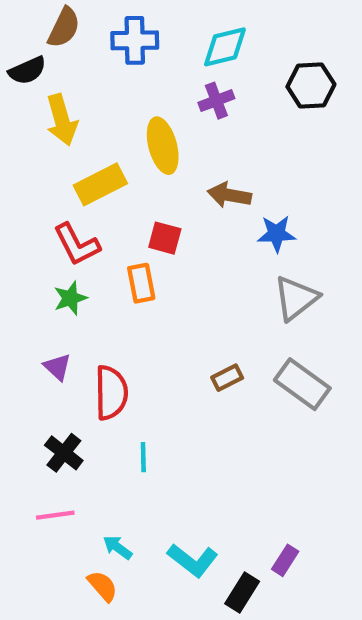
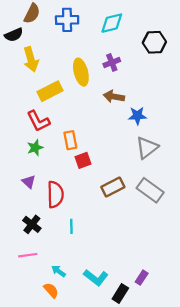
purple cross: (216, 101) -> (112, 62), moved
red square: (165, 238) -> (83, 160), moved, turned -35
brown rectangle: (227, 378) -> (113, 187), size x1.5

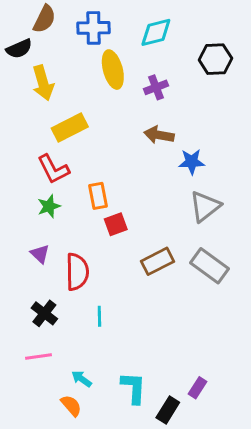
yellow ellipse: (81, 72) -> (113, 70), moved
cyan L-shape: (96, 278) -> (134, 388), turned -125

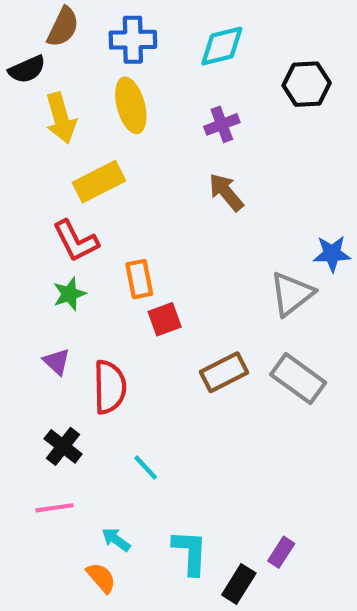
yellow ellipse: (113, 70) -> (131, 105), moved
brown arrow: (159, 135) -> (226, 192), turned 40
blue star: (192, 162) -> (332, 254), moved
cyan line: (99, 316) -> (146, 468), moved, turned -42

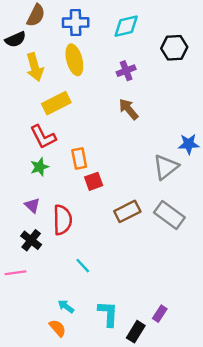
black cross: (63, 446) -> (31, 240), moved
pink line: (55, 508) -> (15, 273), moved

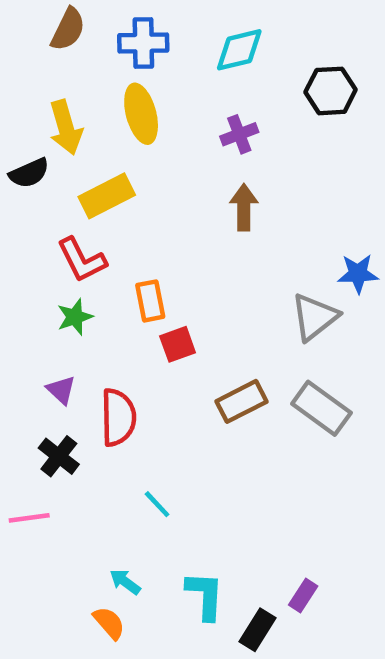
black semicircle: (15, 39) -> (29, 173), moved
brown arrow: (129, 109) -> (244, 207), turned 40

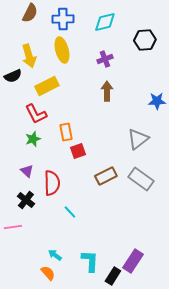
blue star: (358, 274) -> (157, 101), moved
cyan line: (157, 504) -> (70, 212), moved
purple rectangle: (303, 596) -> (133, 261), size x1.6

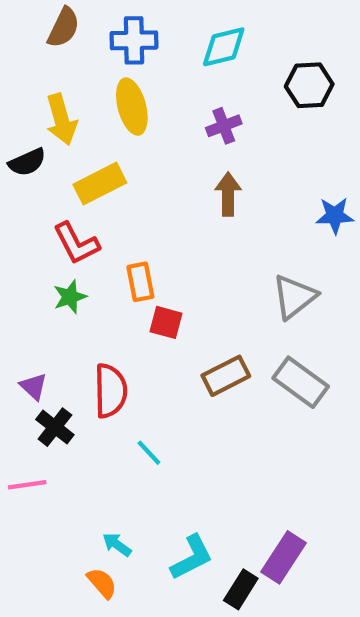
red square: (78, 151) -> (166, 322), turned 35
purple triangle: (27, 171) -> (34, 386), moved
cyan L-shape: (90, 261) -> (192, 557), turned 60

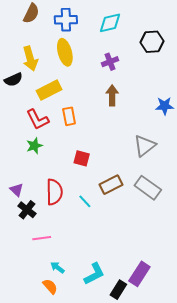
orange rectangle: (140, 282) -> (69, 116), moved
cyan line: (149, 453) -> (85, 201), moved
pink line: (27, 485) -> (42, 238), moved

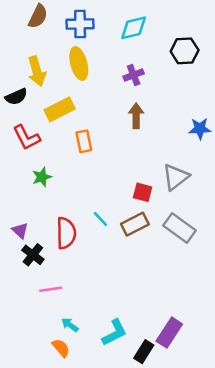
red L-shape: (38, 119) -> (26, 137), moved
red square: (82, 158) -> (143, 192), moved
cyan line: (85, 201) -> (100, 219), moved

